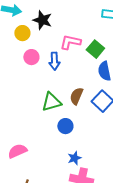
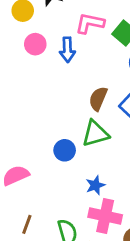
green triangle: (51, 102) -> (95, 134), moved
blue circle: (65, 126) -> (65, 150), moved

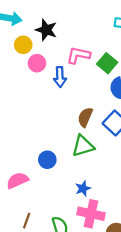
pink circle: (35, 44) -> (37, 63), moved
blue circle: (65, 150) -> (47, 160), moved

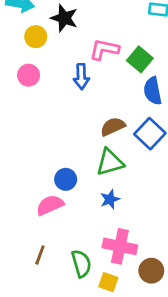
pink circle: (37, 63) -> (29, 75), moved
brown semicircle: (85, 117) -> (113, 127), turned 42
pink semicircle: (17, 180) -> (50, 205), moved
blue star: (83, 188) -> (110, 199), moved

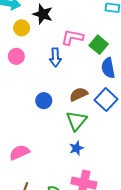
green triangle: (110, 162) -> (76, 121), turned -35
blue circle: (66, 179) -> (44, 101), moved
pink semicircle: (50, 205) -> (19, 152), moved

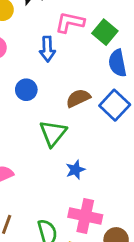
blue circle: (44, 101) -> (26, 90), moved
green triangle: (76, 121) -> (53, 133), moved

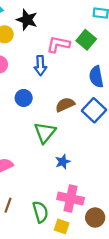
green square: (105, 32) -> (86, 40), moved

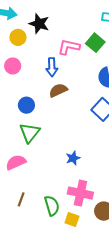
blue circle: (24, 98) -> (26, 105), moved
brown semicircle: (65, 105) -> (58, 90), moved
green triangle: (45, 133) -> (30, 133), moved

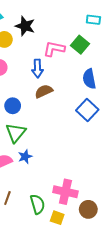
blue star: (73, 158) -> (25, 157), moved

